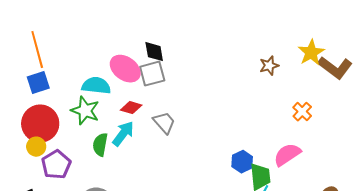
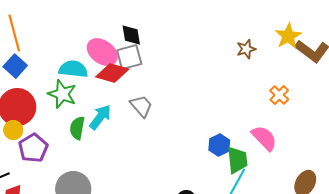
blue square: (38, 83) -> (15, 66), turned -30
red diamond: (131, 108) -> (112, 73), moved, size x1.5
pink semicircle: (287, 155) -> (264, 138), turned 80

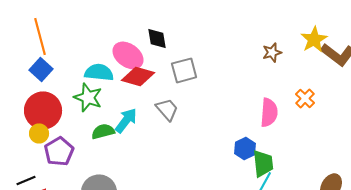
gray square: (129, 57) -> (184, 70), moved
green semicircle: (77, 128) -> (103, 131), turned 65
pink semicircle: (264, 138) -> (269, 112), moved, turned 48

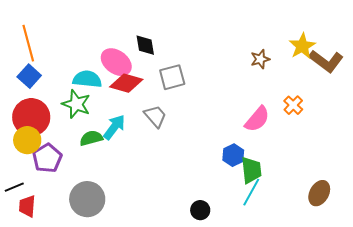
pink semicircle: (269, 112) -> (257, 119), turned 36
yellow circle: (39, 133) -> (27, 140), size x1.4

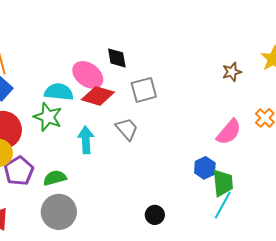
cyan arrow: (114, 127) -> (86, 140), turned -40
green semicircle: (91, 138) -> (55, 178), moved
black circle: (200, 210) -> (155, 215), moved

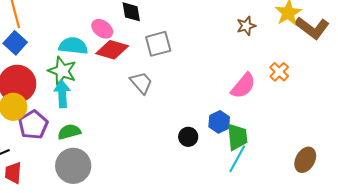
pink ellipse: (88, 75) -> (102, 29), size x0.7
cyan arrow: (86, 140) -> (62, 94), moved
black circle: (155, 215) -> (188, 137), moved

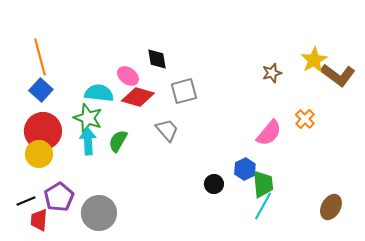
purple pentagon: (33, 125) -> (59, 197), moved
green semicircle: (69, 132) -> (118, 141), moved, turned -45

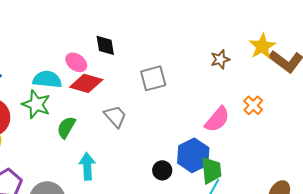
gray square: (184, 91) -> (153, 78), moved
cyan arrow: (88, 141) -> (87, 166), moved
blue hexagon: (245, 169) -> (193, 155), size x1.5

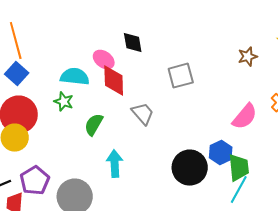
red diamond: (86, 83) -> (114, 81), turned 72
green star: (36, 104) -> (64, 102), size x0.7
blue hexagon: (193, 155) -> (221, 153), size x0.7
black circle: (162, 170) -> (190, 168), size x1.8

